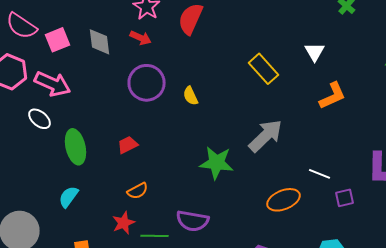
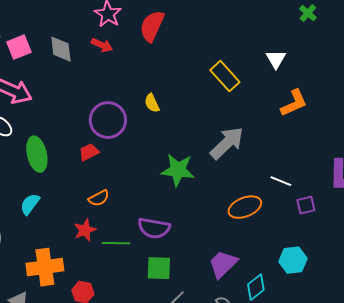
purple circle: (147, 83) -> (108, 120), moved

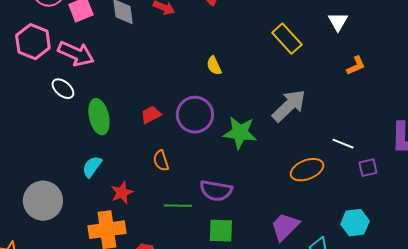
orange L-shape: (294, 103) -> (356, 66), size x0.7
purple circle: (108, 120) -> (195, 115), moved
orange semicircle: (99, 198) -> (161, 161), turned 100
red star: (85, 230) -> (122, 193), moved

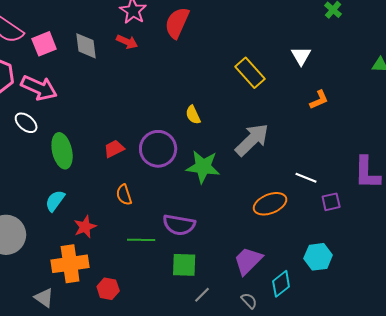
yellow semicircle: (214, 66) -> (193, 115), moved

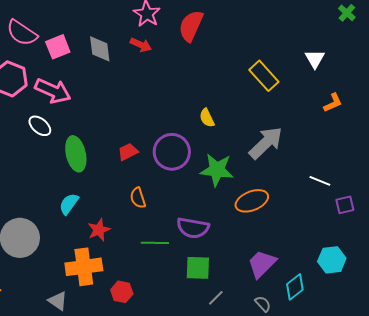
orange ellipse: (270, 204) -> (252, 201), moved

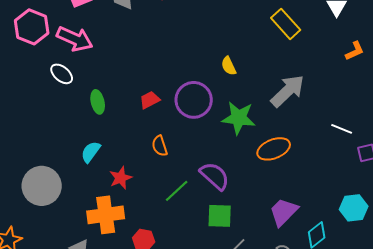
green ellipse: (76, 154) -> (98, 102), size x0.7
purple semicircle: (193, 228) -> (215, 176), turned -148
green line: (155, 243) -> (177, 191), turned -44

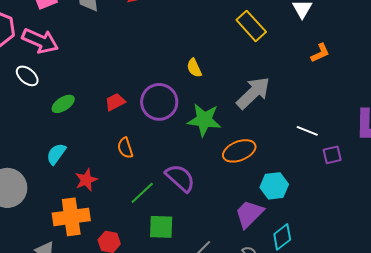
green ellipse: (98, 102) -> (63, 104), turned 70
cyan hexagon: (354, 208) -> (274, 186), moved
green square: (220, 216) -> (161, 227), moved

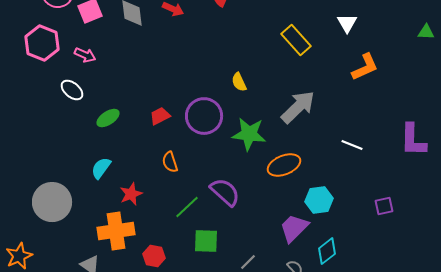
pink arrow: (40, 41) -> (85, 55), size x0.6
orange L-shape: (320, 53) -> (365, 67), size x1.4
purple square: (332, 155) -> (384, 206), moved

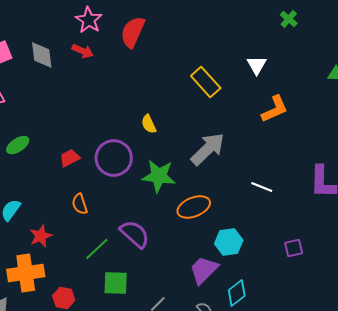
green ellipse: (108, 118) -> (18, 145), moved

